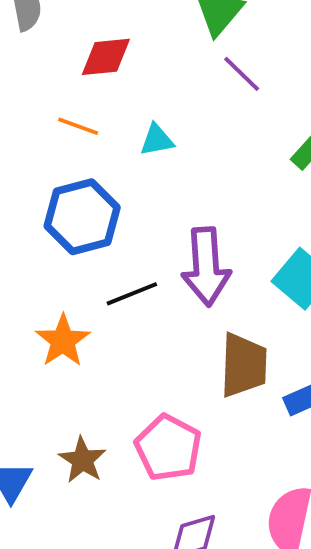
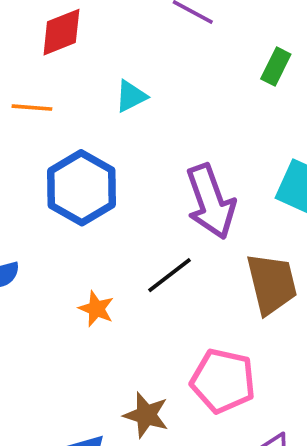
orange line: (78, 126) -> (32, 108), moved
black line: (132, 294) -> (170, 275), moved
orange star: (63, 341) -> (96, 309), size x0.7

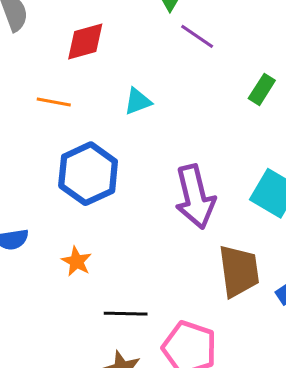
black line: (170, 275) -> (126, 314), moved, turned 33
orange star: (96, 309) -> (77, 261), moved

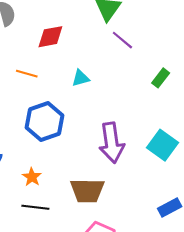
brown trapezoid: (239, 271) -> (87, 191), moved, turned 93
black line: (126, 314) -> (35, 207), moved

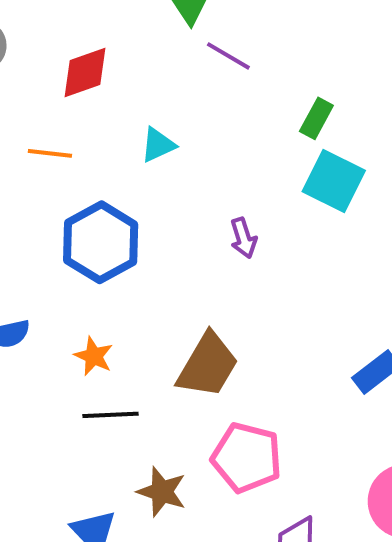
purple arrow: (112, 143) -> (243, 238), moved, size x0.5
cyan square: (162, 145) -> (334, 181), moved
brown trapezoid: (87, 191) -> (208, 365), turned -51

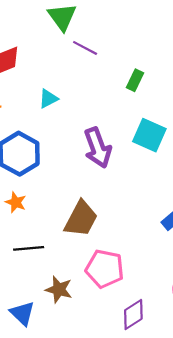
cyan square: (334, 181) -> (149, 135), moved
purple arrow: (243, 238) -> (98, 148), size x1.8
orange star: (94, 356) -> (16, 202), moved

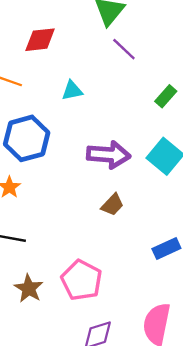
purple arrow: (98, 148) -> (109, 155), turned -81
brown trapezoid: (81, 219) -> (112, 205), moved, size x0.6

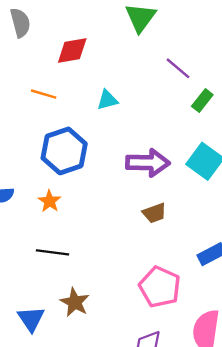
purple line: (124, 49) -> (178, 68), moved
brown trapezoid: (112, 205) -> (154, 213), turned 30
pink pentagon: (81, 280) -> (160, 287), moved

